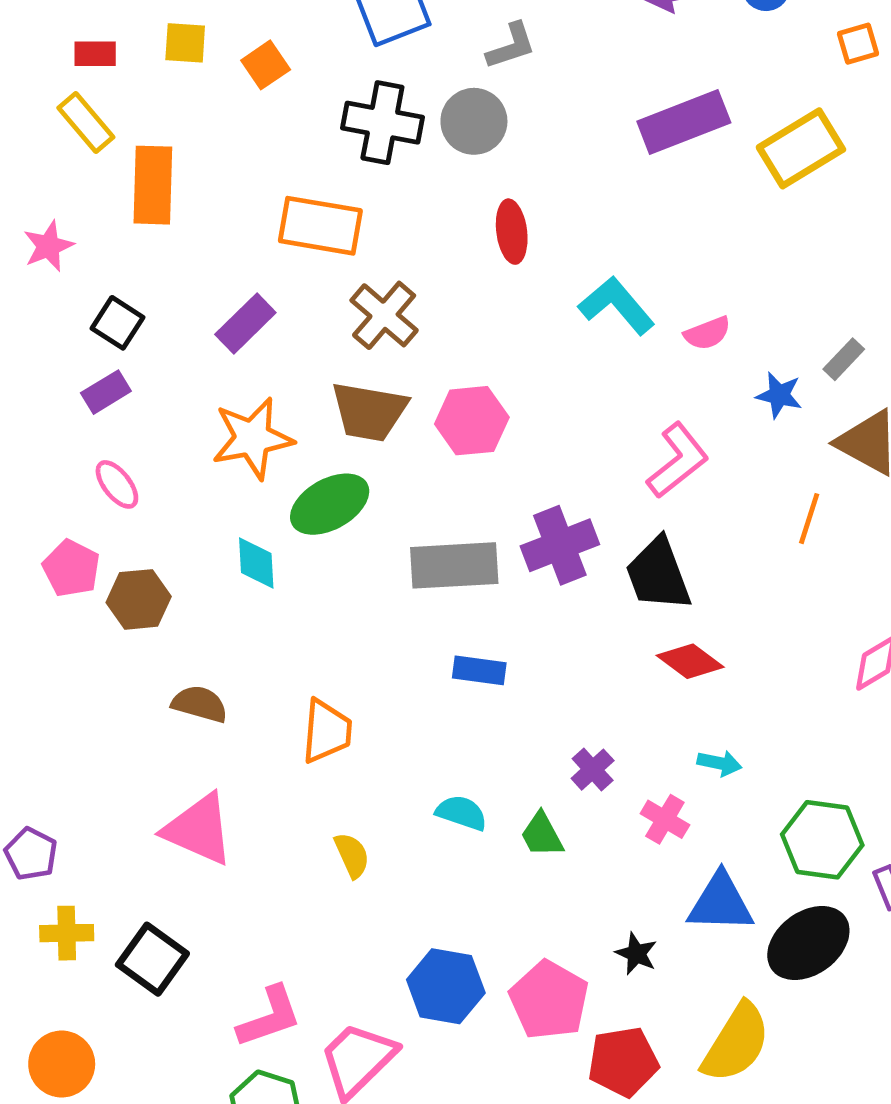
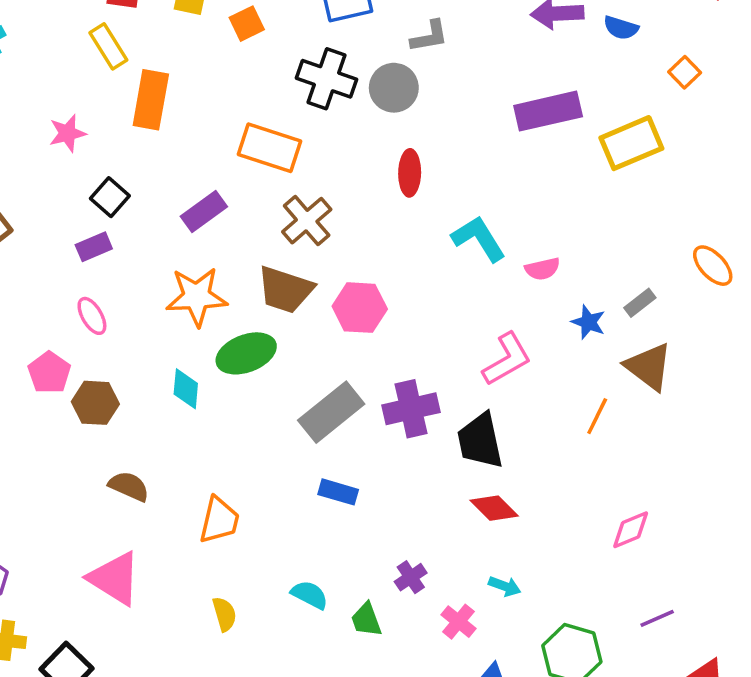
orange square: (858, 44) -> (685, 72), turned -36
gray rectangle: (454, 565) -> (331, 412), turned -44

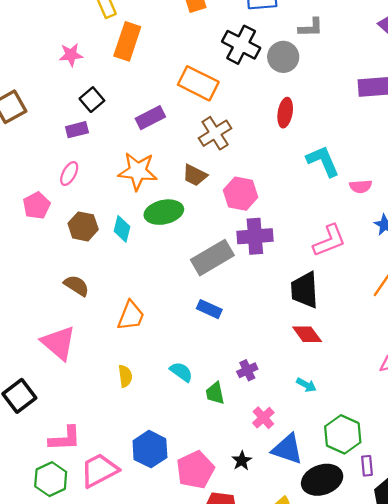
brown trapezoid: (285, 290) -> (195, 175), size x0.7
pink ellipse: (92, 316) -> (69, 174), turned 50
brown hexagon: (95, 403) -> (83, 226), moved
purple cross: (411, 409) -> (255, 236), moved
pink cross: (458, 622) -> (263, 418), moved

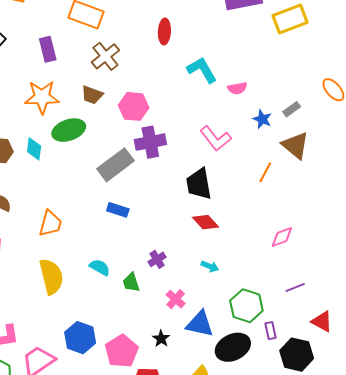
purple rectangle: (150, 118) -> (48, 49), turned -70
pink L-shape: (329, 241) -> (216, 138), turned 80
yellow semicircle: (125, 376) -> (51, 277), size x1.8

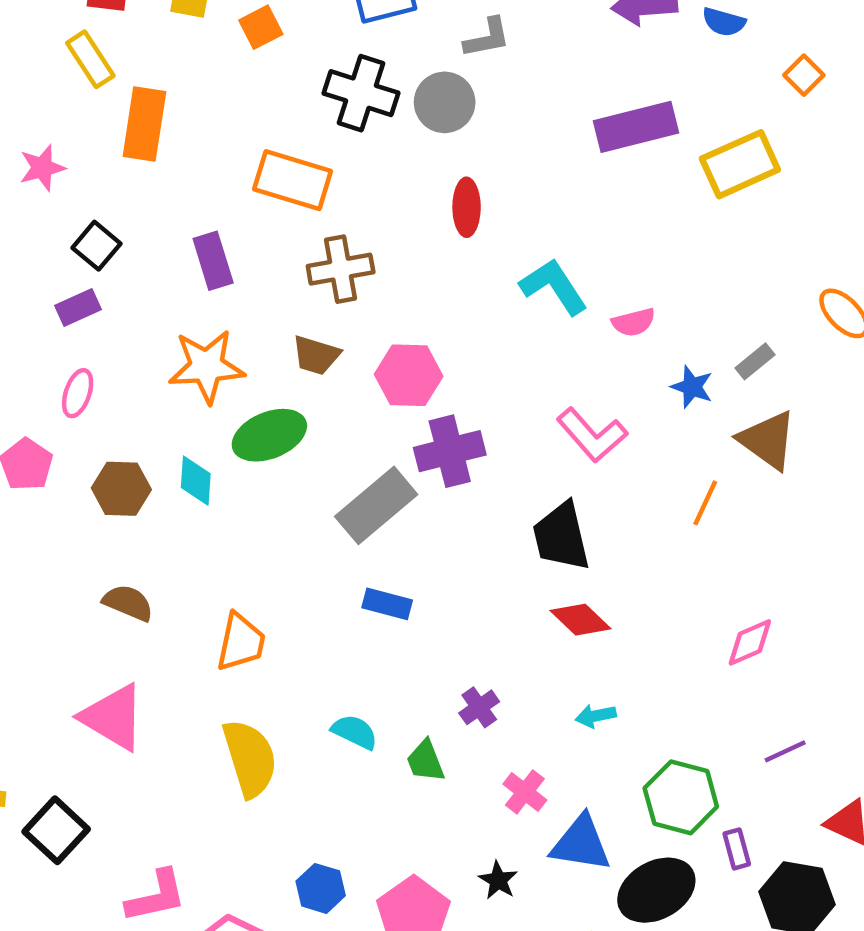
brown cross: (105, 56) -> (341, 269), turned 32
cyan arrow: (210, 266) -> (596, 716), turned 150
blue hexagon: (80, 338) -> (321, 888), size x0.7

